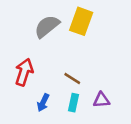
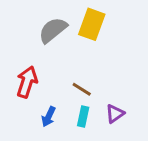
purple triangle: (101, 100) -> (115, 114), turned -30

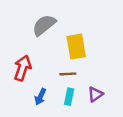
yellow rectangle: (92, 24) -> (76, 47), moved, turned -30
brown line: (82, 89) -> (68, 74), turned -35

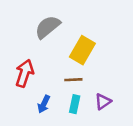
yellow rectangle: (76, 47) -> (82, 50), turned 40

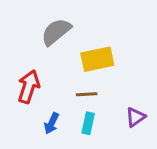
yellow rectangle: (82, 50) -> (97, 59), turned 48
purple triangle: (103, 102) -> (135, 117), moved

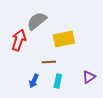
red arrow: (29, 87) -> (19, 40), moved
brown line: (87, 94) -> (49, 62), moved

